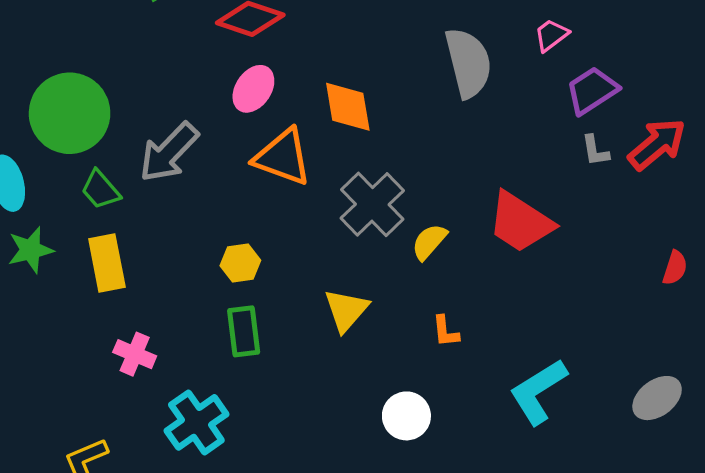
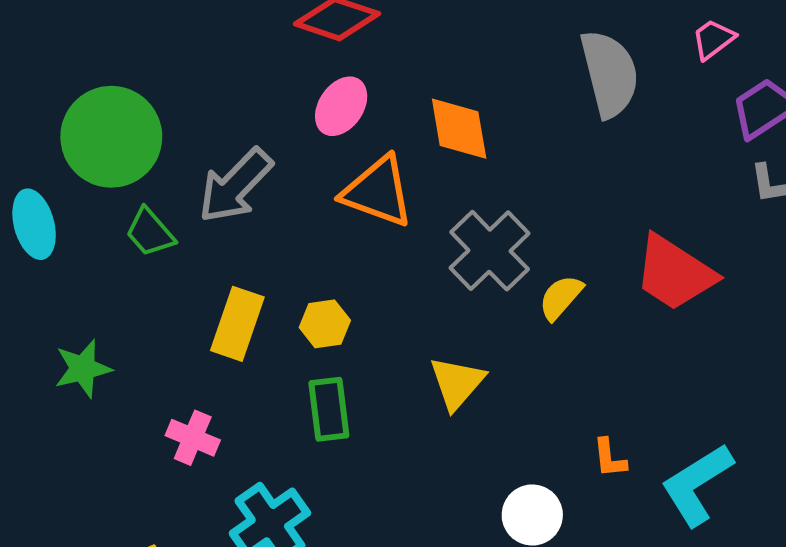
green star: (30, 250) -> (83, 369), moved
yellow rectangle: (107, 263) -> (237, 324), moved, turned 30
orange L-shape: (445, 331) -> (610, 458), moved

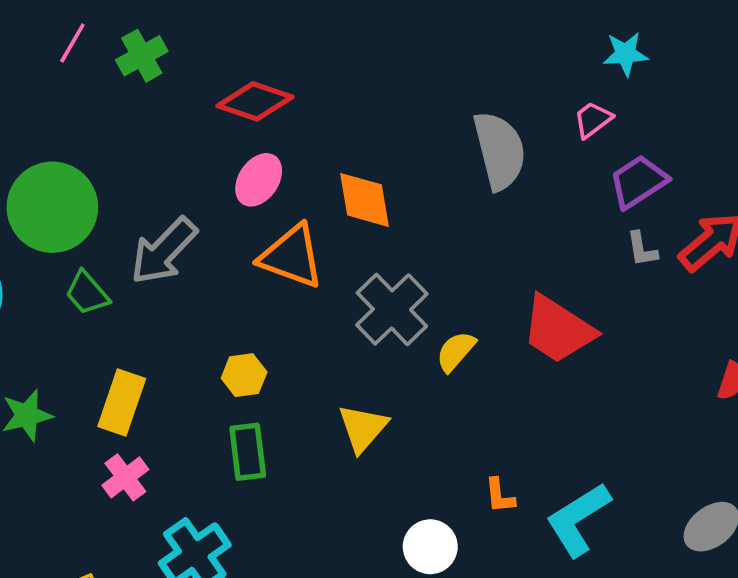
yellow rectangle: (237, 324) -> (122, 403), moved
pink cross: (193, 438) -> (125, 477), turned 30

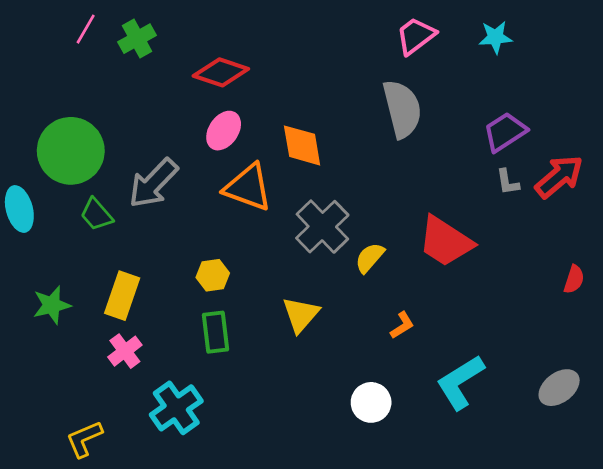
pink trapezoid: (593, 120) -> (416, 36), moved, size x1.4
orange L-shape: (500, 496) -> (402, 325), moved, turned -116
white circle: (430, 547) -> (371, 402), moved

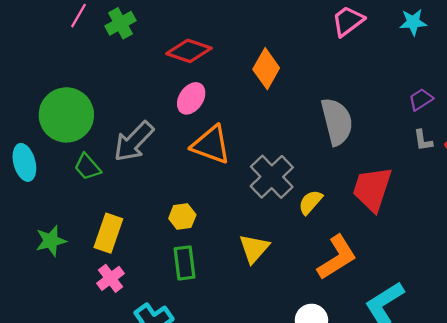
gray semicircle: (402, 109) -> (337, 122), moved
purple trapezoid: (505, 132) -> (421, 99), size x0.7
orange diamond: (302, 145) -> (266, 69), moved, turned 39
red trapezoid: (445, 241) -> (372, 189), turned 75
orange L-shape: (402, 325) -> (337, 257), size x2.0

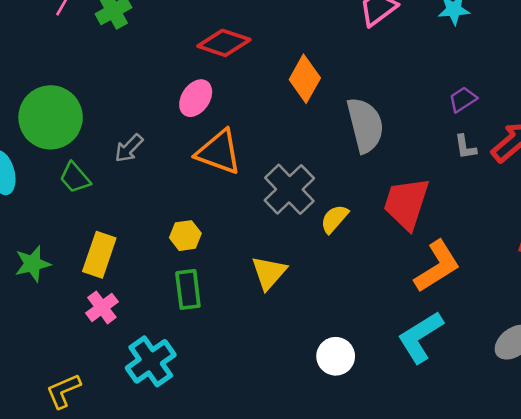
red diamond: (189, 51) -> (224, 43), moved
orange diamond: (266, 69) -> (305, 79), moved
gray arrow: (134, 141) -> (129, 148), size x0.6
orange L-shape: (337, 257) -> (437, 266), moved

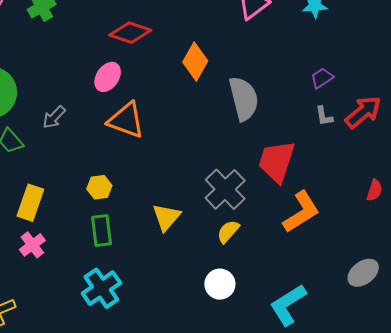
gray cross: (289, 189) -> (225, 189), moved
yellow semicircle: (334, 219) -> (228, 232), moved
cyan L-shape: (420, 337) -> (288, 305), moved
cyan cross: (151, 361) -> (101, 288), moved

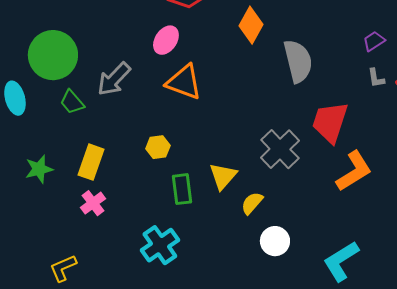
gray arrow: (54, 117) -> (114, 79), size x1.5
green rectangle: (101, 230) -> (182, 189), moved
yellow semicircle: (228, 232) -> (252, 203), moved

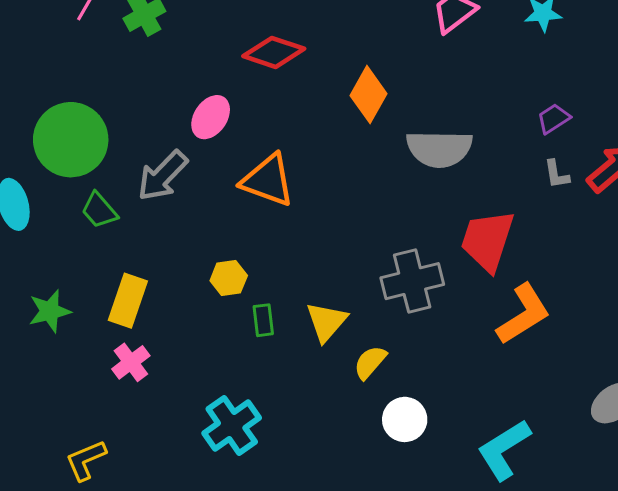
pink ellipse: (166, 40) -> (211, 117), moved
gray semicircle: (298, 61) -> (439, 149), turned 105
gray cross: (280, 149) -> (412, 281), turned 30
green rectangle: (182, 189) -> (263, 320), moved, size x0.7

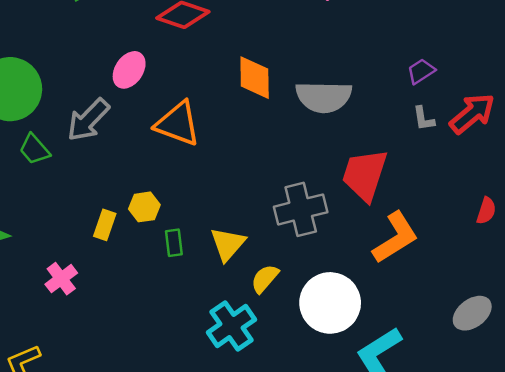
orange diamond: (369, 95) -> (255, 78), moved, turned -30
yellow rectangle: (128, 301) -> (105, 225), moved, size x0.7
white circle: (405, 419) -> (330, 303), moved, size x1.6
cyan cross: (232, 425) -> (232, 326), moved

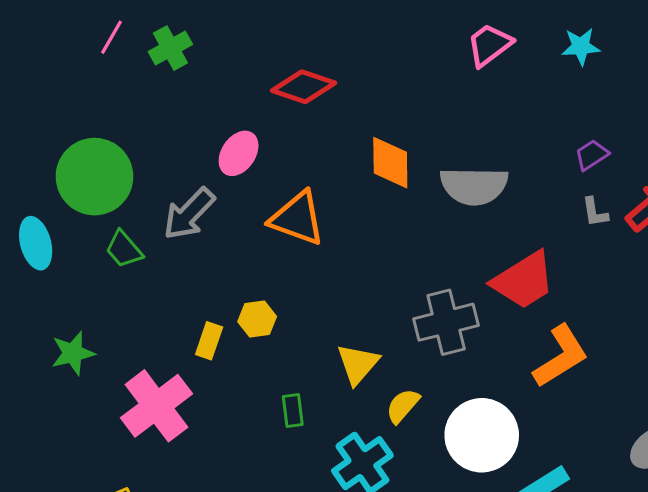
red trapezoid: (365, 175) -> (524, 280), turned -140
green rectangle: (174, 243) -> (293, 410), moved
pink cross: (61, 279) -> (156, 406), size x1.8

